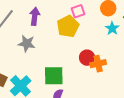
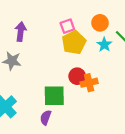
yellow pentagon: (68, 26) -> (74, 42), moved
green square: (54, 76) -> (54, 96), moved

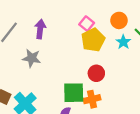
pink square: (67, 26) -> (87, 24), turned -32
orange cross: (89, 83) -> (92, 99), moved

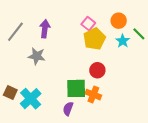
orange cross: (92, 99) -> (93, 95), turned 35

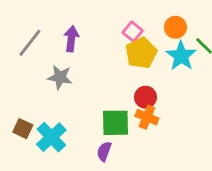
cyan star: (123, 41) -> (181, 56), size x1.5
orange cross: (93, 95) -> (147, 117), moved

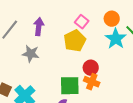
yellow pentagon: (141, 53) -> (75, 41), moved

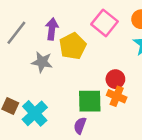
pink square: (82, 22) -> (104, 23), size x1.5
yellow pentagon: (75, 41) -> (73, 46), moved

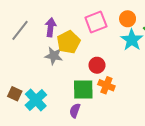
pink square: (104, 23) -> (96, 22), turned 30
gray star: (42, 62) -> (54, 56), moved
red circle: (115, 79) -> (97, 65), moved

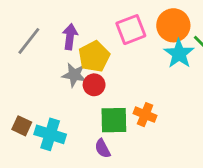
orange circle: (128, 19) -> (173, 25), size x1.5
red circle: (97, 65) -> (94, 85), moved
cyan cross: (36, 100) -> (50, 134), turned -30
purple semicircle: (75, 111) -> (103, 149), turned -48

